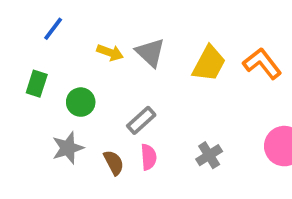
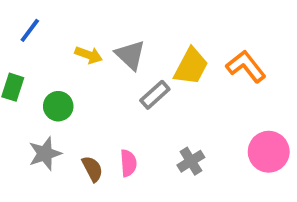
gray rectangle: (141, 120) -> (155, 95), moved

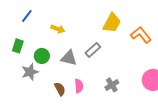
gray triangle: (130, 55) -> (69, 58), moved, turned -30
yellow trapezoid: (191, 66) -> (112, 23), moved
gray star: (45, 154) -> (30, 72), moved

